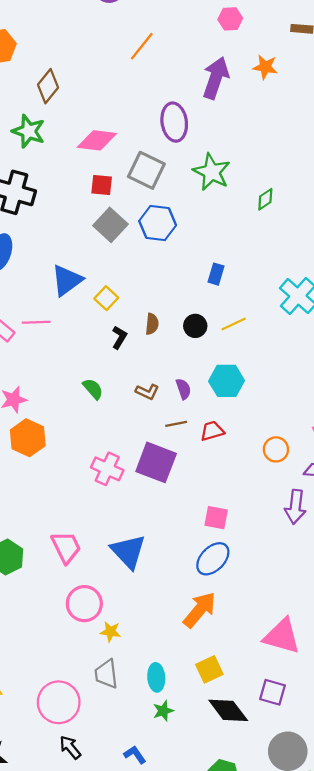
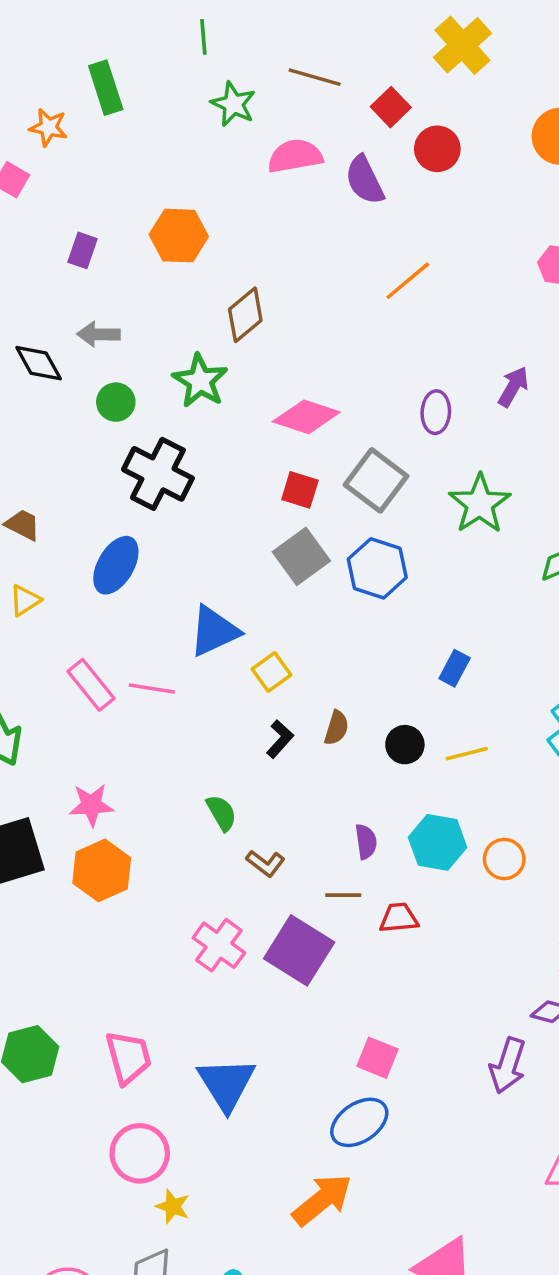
purple arrow: (216, 78) -> (513, 387), moved, size x0.6
purple ellipse: (174, 122) -> (436, 412), size x0.7
brown L-shape: (147, 392) -> (265, 863), moved
orange circle: (276, 449) -> (504, 859), moved

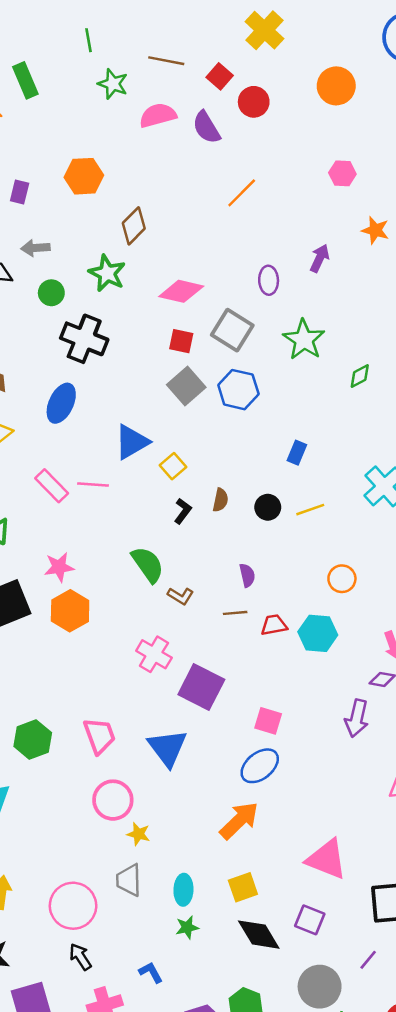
green semicircle: (221, 813) -> (148, 565), size x1.5
cyan hexagon: (438, 842) -> (318, 633), moved
purple square: (299, 950) -> (201, 687), moved

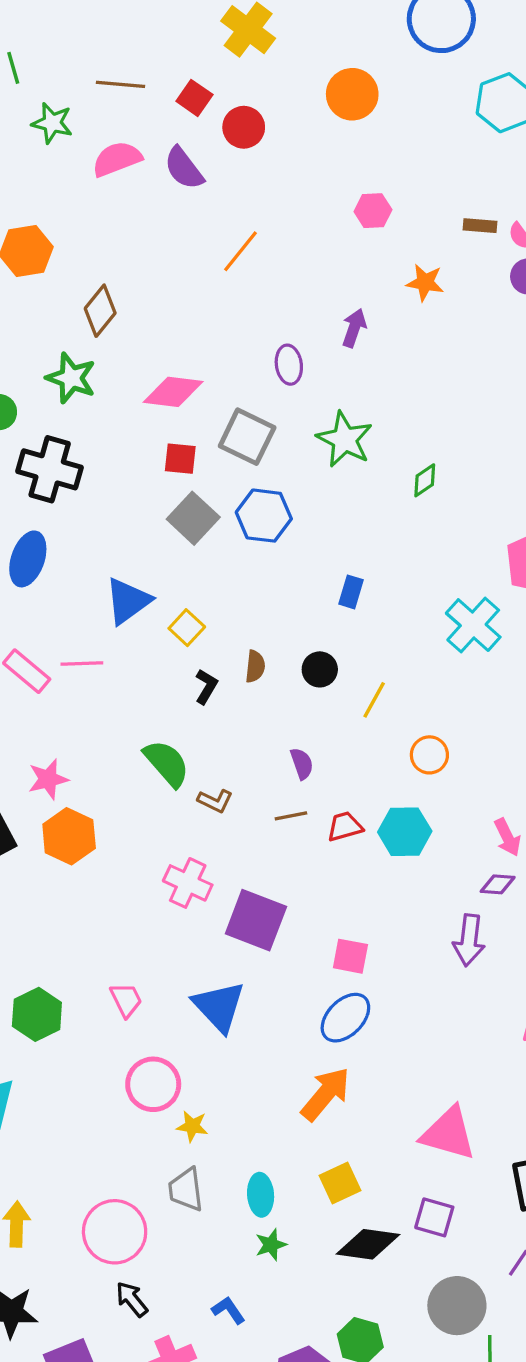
yellow line: (310, 510) -> (374, 700), moved, turned -36
pink trapezoid: (99, 736) -> (126, 1000), size x0.7
black diamond: (259, 935) -> (368, 1244), turned -45

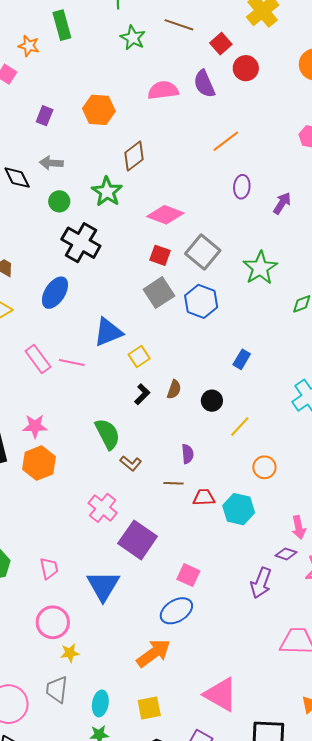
pink semicircle: (117, 159) -> (163, 90), moved
purple ellipse: (289, 365) -> (242, 187), moved
yellow star: (192, 1126) -> (70, 653), turned -30

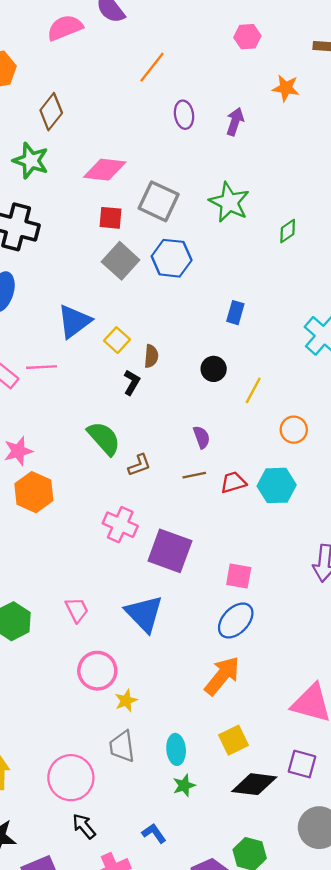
brown semicircle: (174, 389) -> (151, 356), moved
brown L-shape: (131, 463) -> (139, 465), turned -45

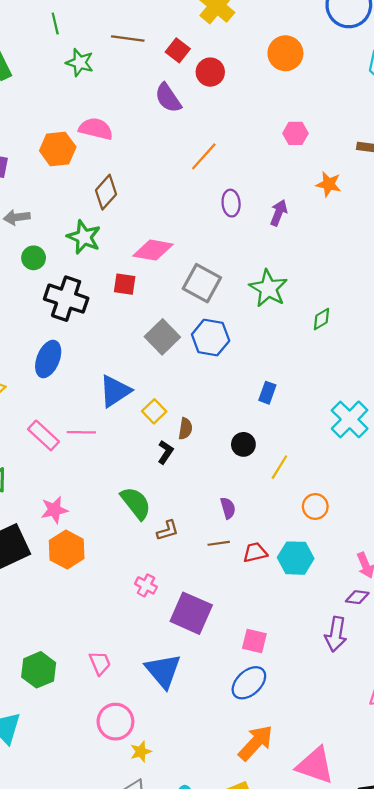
pink semicircle: (65, 28) -> (96, 129), moved, turned 32
red square: (111, 218) -> (125, 284), moved
pink cross: (120, 525) -> (146, 585), size x0.7
orange arrow: (222, 676) -> (256, 743), moved

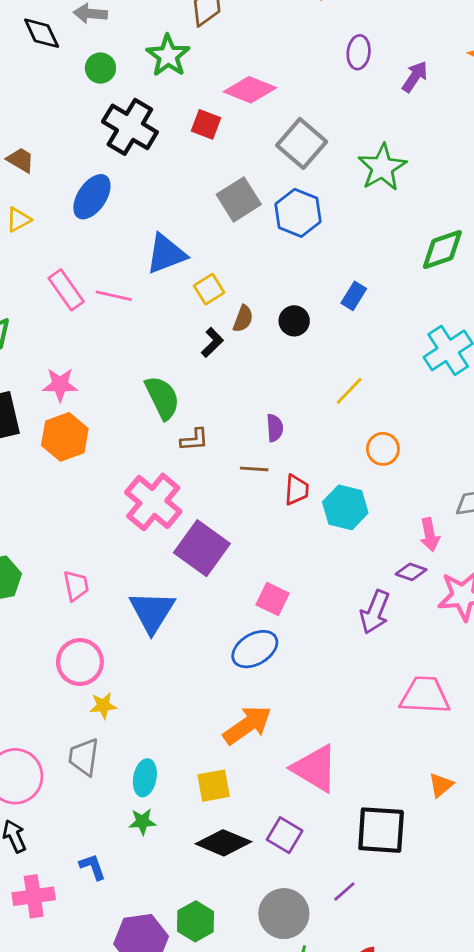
green diamond: (322, 319) -> (442, 250), moved, size x1.6
black circle: (243, 444) -> (294, 321), moved
red trapezoid: (255, 552) -> (297, 490), turned 95
pink cross: (146, 585) -> (153, 502), size x2.0

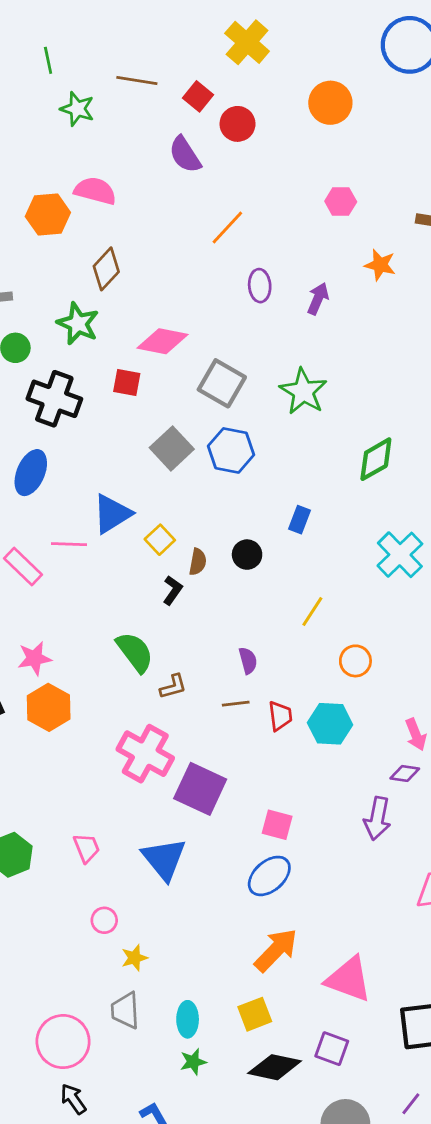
pink line: (114, 296) -> (69, 544), moved
pink circle: (80, 662) -> (104, 920), size x0.6
purple line: (344, 892) -> (411, 1104), moved

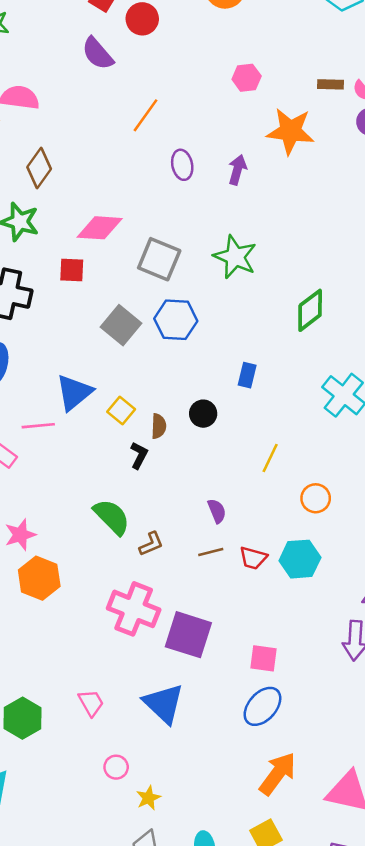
orange star: (380, 265) -> (290, 131), size x1.6
red trapezoid: (280, 716) -> (253, 558), turned 120

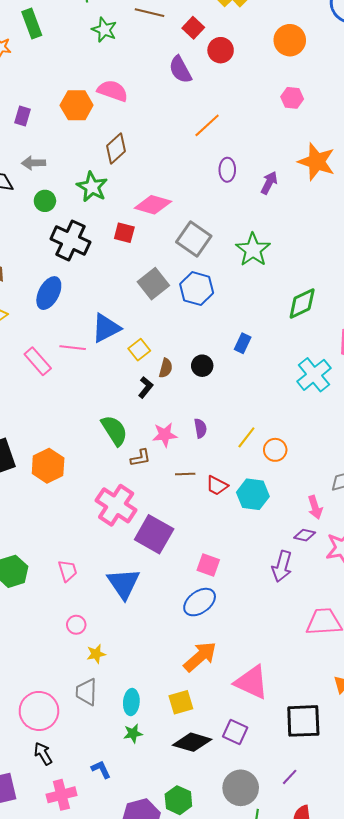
pink hexagon: (247, 78) -> (292, 98), moved
yellow line: (270, 458) -> (246, 437), moved
purple semicircle: (217, 511) -> (200, 428), moved
pink star: (20, 535) -> (165, 435), moved

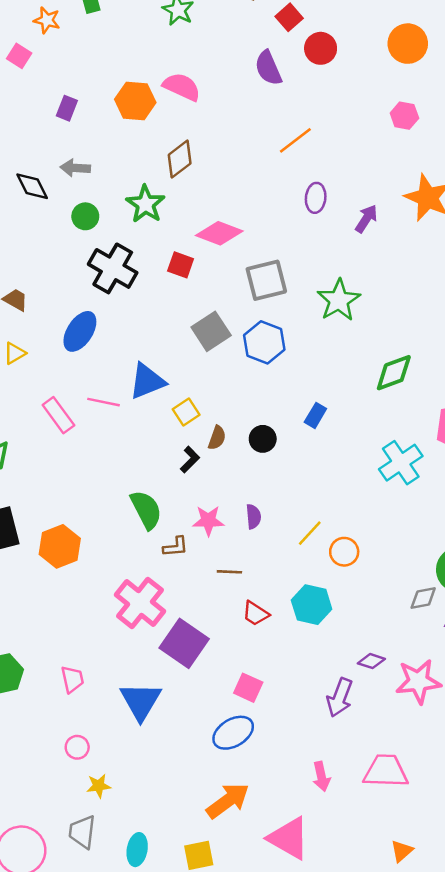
gray square: (194, 239) -> (266, 280), turned 36
red trapezoid: (217, 486) -> (256, 614), moved
pink arrow: (315, 507) -> (321, 776), moved

